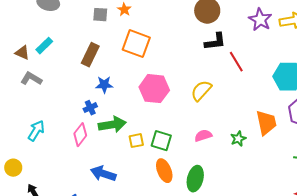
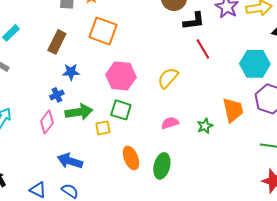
black L-shape: (215, 42) -> (194, 21), moved
green square: (161, 141) -> (121, 110), moved

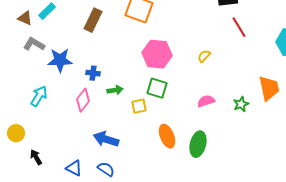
blue star: (71, 72) -> (60, 60), moved, size x1.4
yellow semicircle: (168, 78) -> (204, 56), size x0.6
blue cross: (57, 95) -> (93, 73), turned 32
green arrow: (79, 112) -> (115, 90), size x0.6

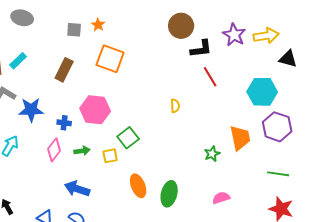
pink hexagon: (157, 54) -> (95, 110), moved
yellow semicircle: (204, 56) -> (175, 106), turned 136
green square: (157, 88) -> (128, 138), turned 35
green arrow: (115, 90) -> (82, 151), moved
pink semicircle: (206, 101) -> (221, 198), moved

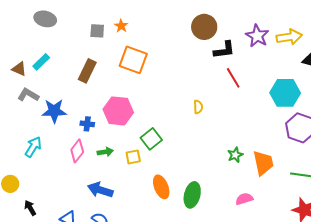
orange trapezoid: (240, 138) -> (263, 163), moved

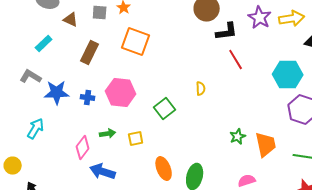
brown triangle: (19, 69) -> (71, 20), moved
blue cross: (87, 124) -> (88, 98), moved
green square: (151, 139) -> (165, 108), moved
pink diamond: (77, 151) -> (83, 148), moved

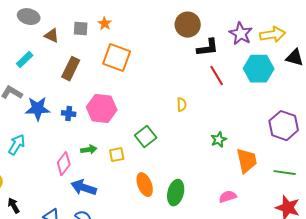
cyan hexagon: (288, 74) -> (259, 69), moved
green square: (165, 108) -> (146, 137), moved
green star: (238, 136) -> (219, 140), moved

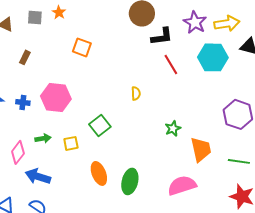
orange square: (117, 58) -> (82, 47), moved, size x0.7
brown rectangle: (71, 69) -> (25, 57), size x0.6
pink semicircle: (228, 197) -> (182, 185), size x1.6

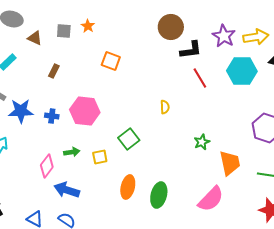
orange ellipse: (99, 173) -> (128, 187), turned 35
pink semicircle: (182, 185) -> (211, 199), turned 152

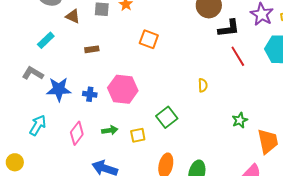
brown rectangle: (54, 71) -> (92, 49), turned 56
pink diamond: (47, 166) -> (77, 133), moved

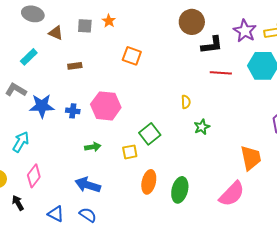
red line: (238, 56) -> (221, 73), turned -55
green star: (240, 120) -> (202, 127), moved
pink diamond: (77, 133) -> (34, 176), moved
yellow square: (138, 135) -> (130, 152), moved

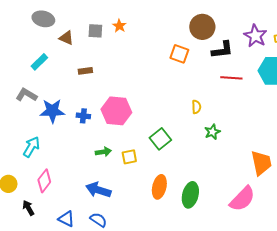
orange square: (132, 56) -> (179, 54), moved
yellow square: (130, 152) -> (129, 157), moved

